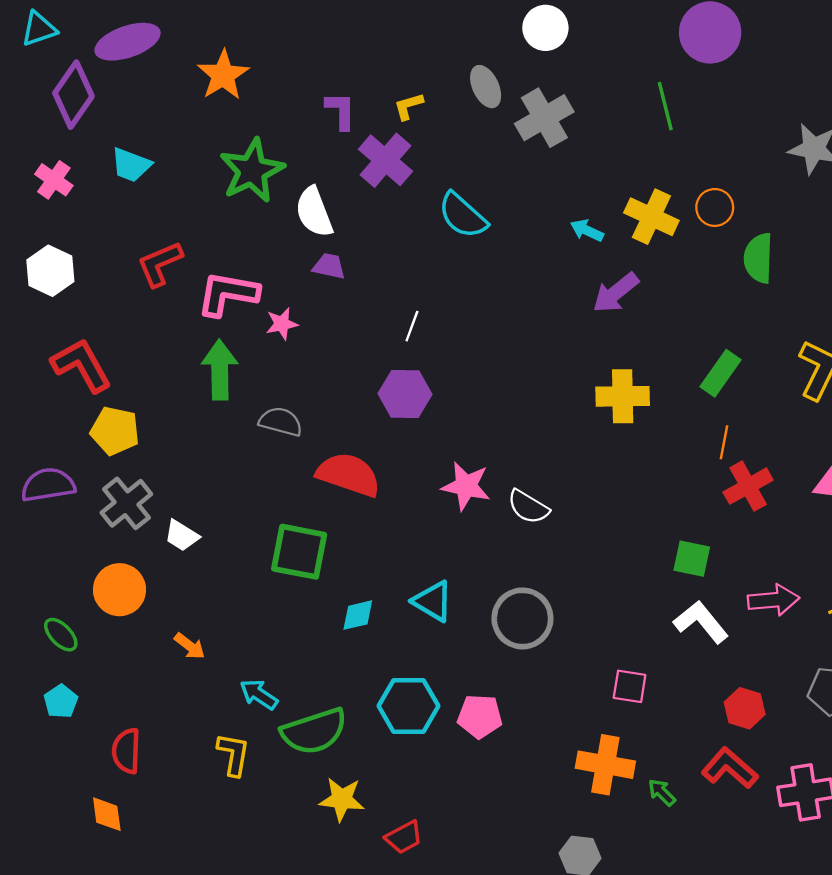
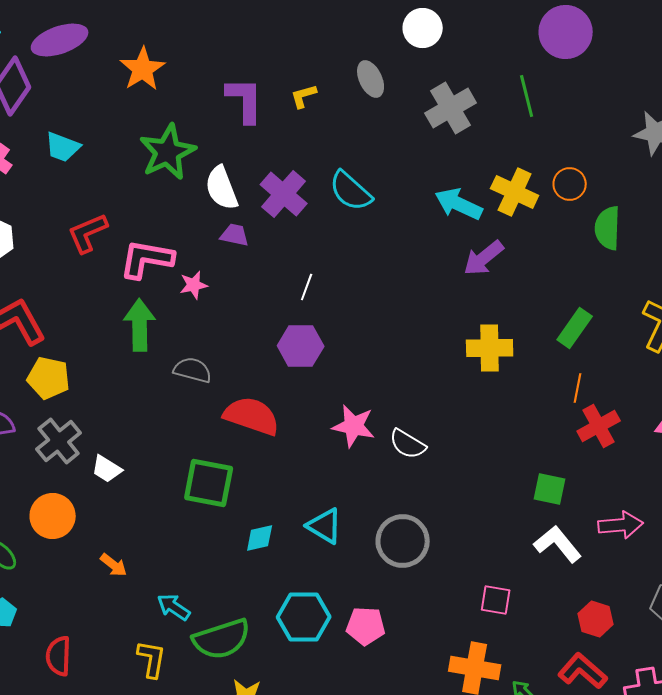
purple L-shape: (341, 111) -> (245, 100), size x1.4
gray cross: (544, 118) -> (451, 108), moved
purple cross: (385, 160) -> (284, 194), moved
cyan arrow: (587, 230) -> (459, 204), size x1.6

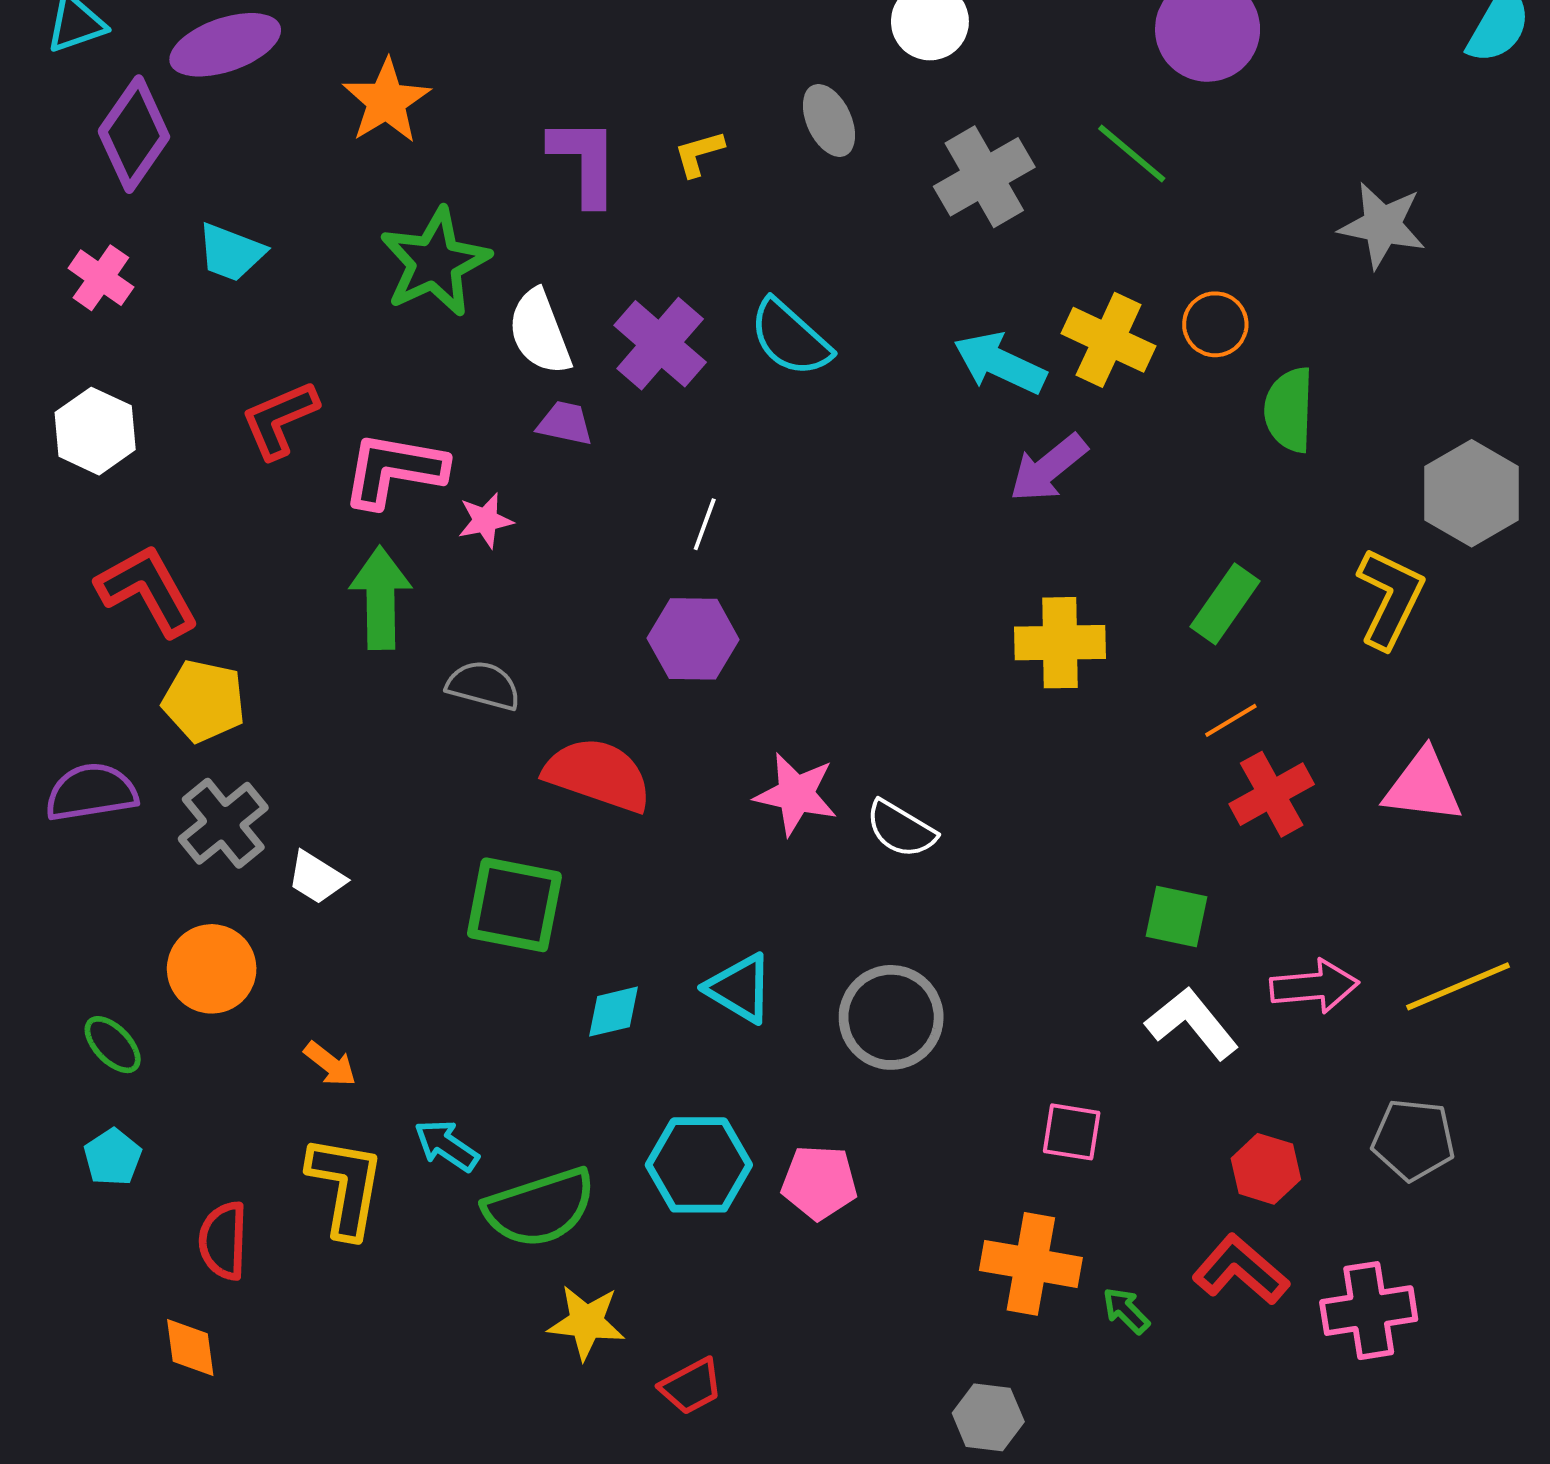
green line: (527, 96) -> (1132, 153), turned -36
orange line: (578, 388) -> (1231, 720), turned 48
yellow L-shape: (152, 659) -> (346, 1186), moved, size x1.4

